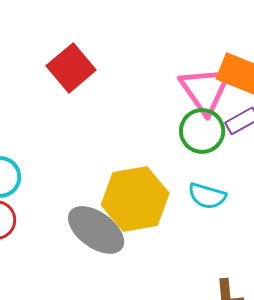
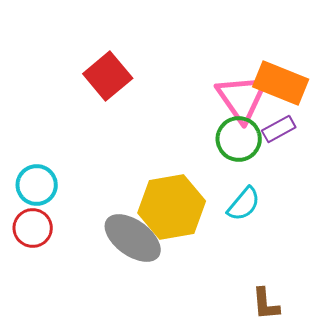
cyan semicircle: (207, 196) -> (244, 204), turned -66

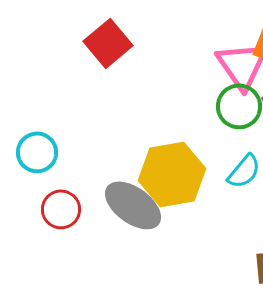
red circle: (33, 228) -> (61, 209), moved

